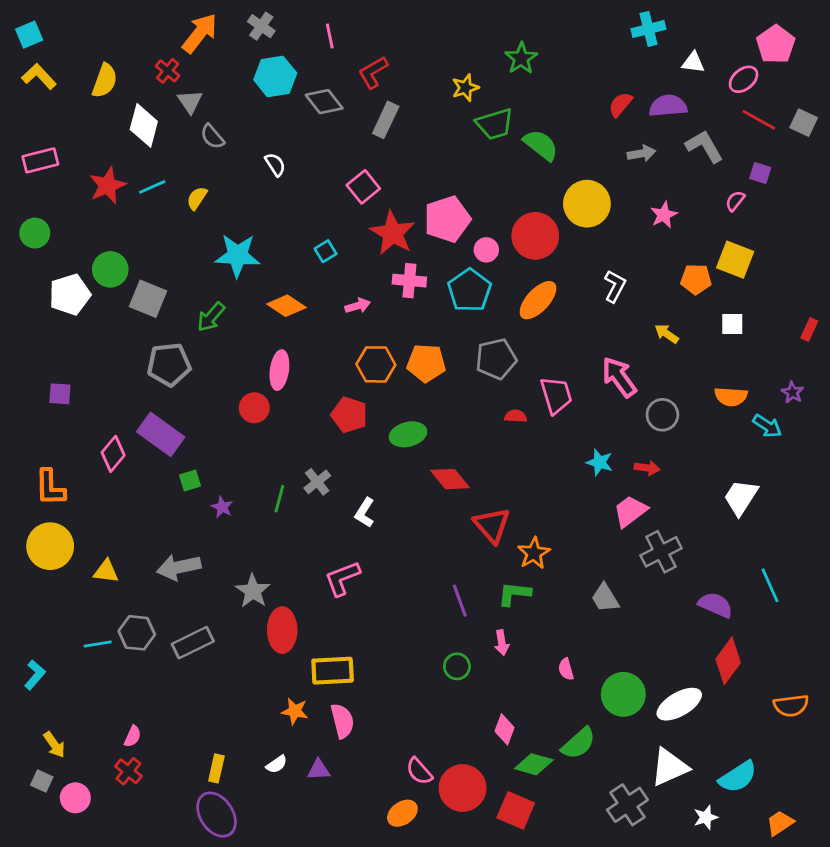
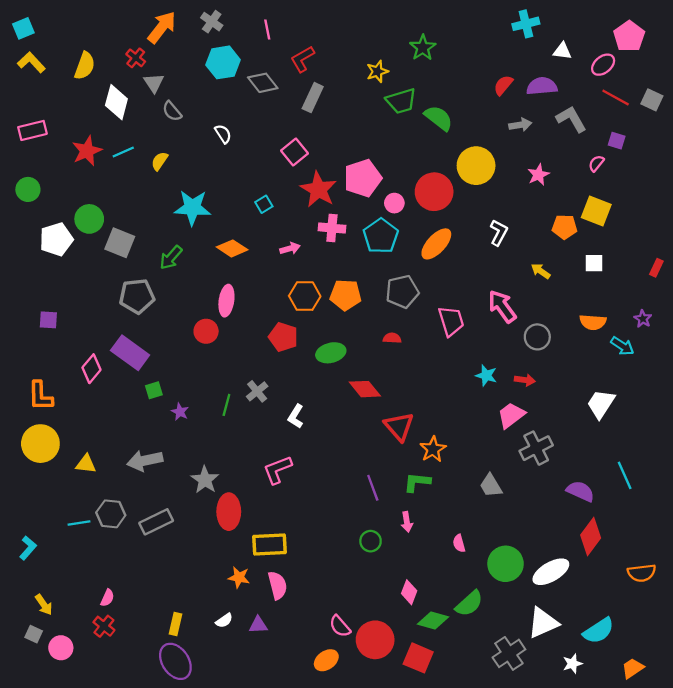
red semicircle: (516, 416) -> (392, 338), moved

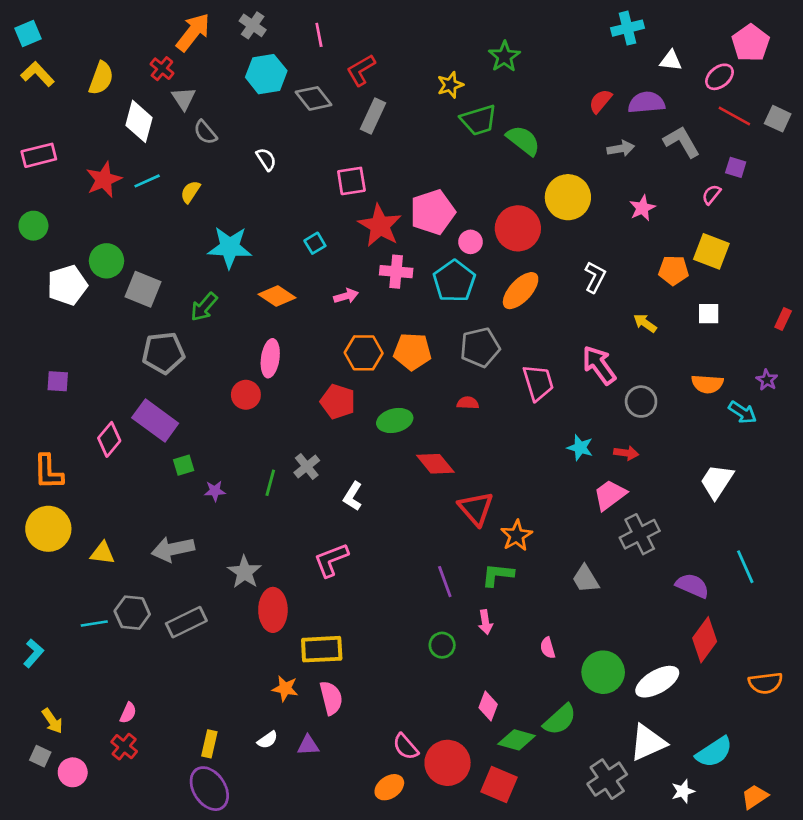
pink square: (295, 152) -> (351, 181), turned 30
purple star: (180, 412) -> (215, 491), turned -30

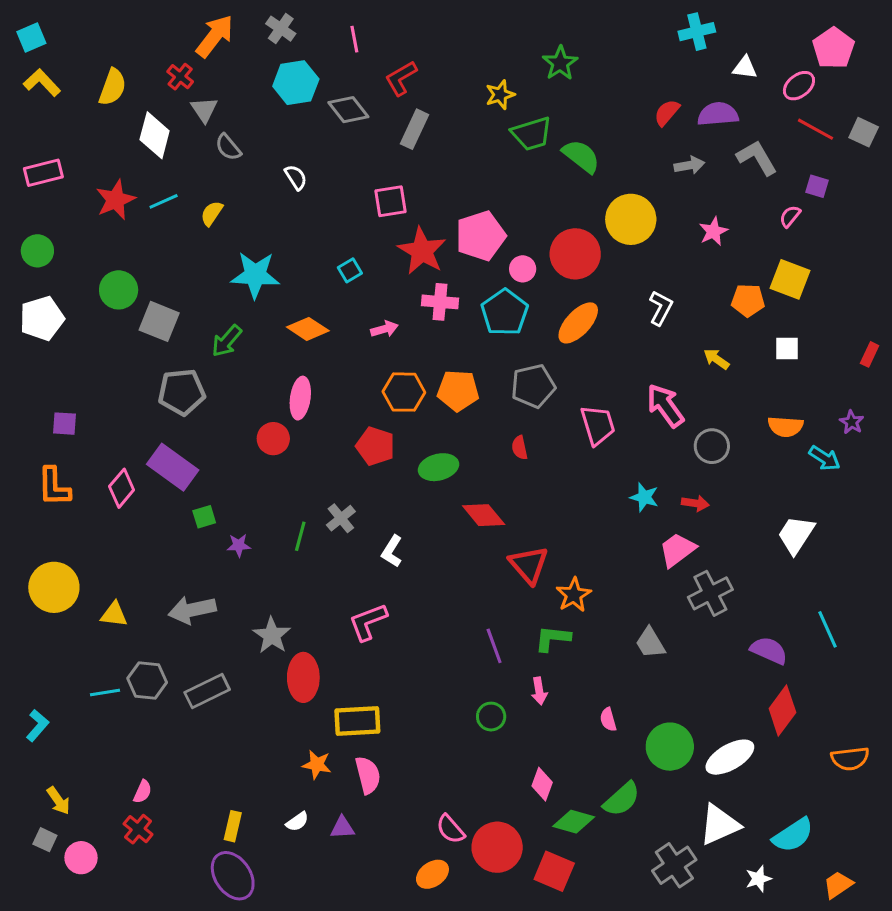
white pentagon: (67, 285) -> (42, 318), moved
red semicircle: (468, 403) -> (520, 448), turned -105
orange L-shape: (48, 472) -> (54, 487), moved

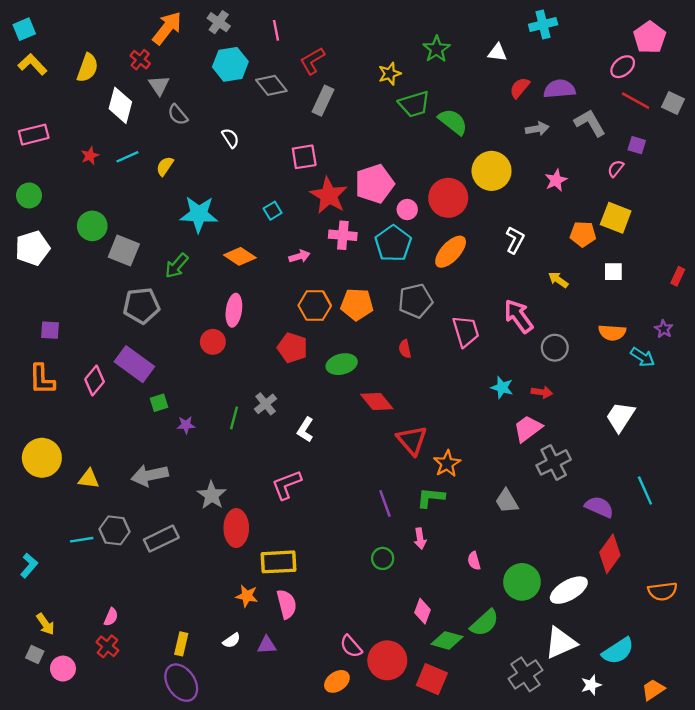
white triangle: (745, 68) -> (497, 53), moved
red star: (116, 200) -> (90, 156), size x0.6

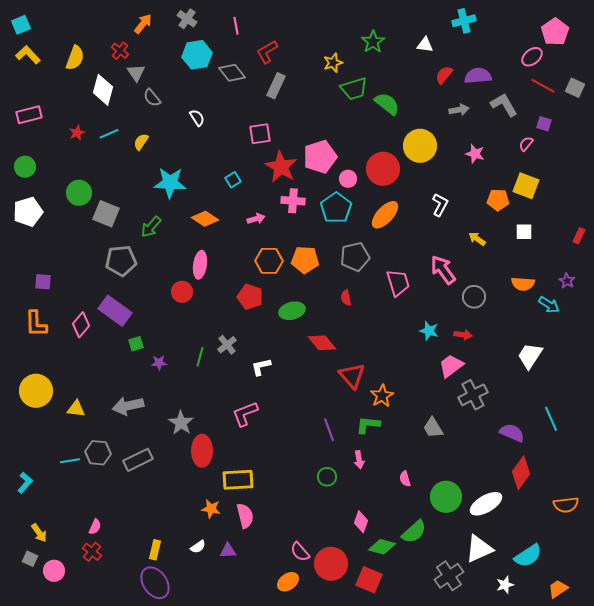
orange arrow: (167, 28) -> (143, 24), size x0.7
pink star: (556, 180) -> (475, 154), turned -30
white L-shape: (305, 430) -> (261, 367), turned 45

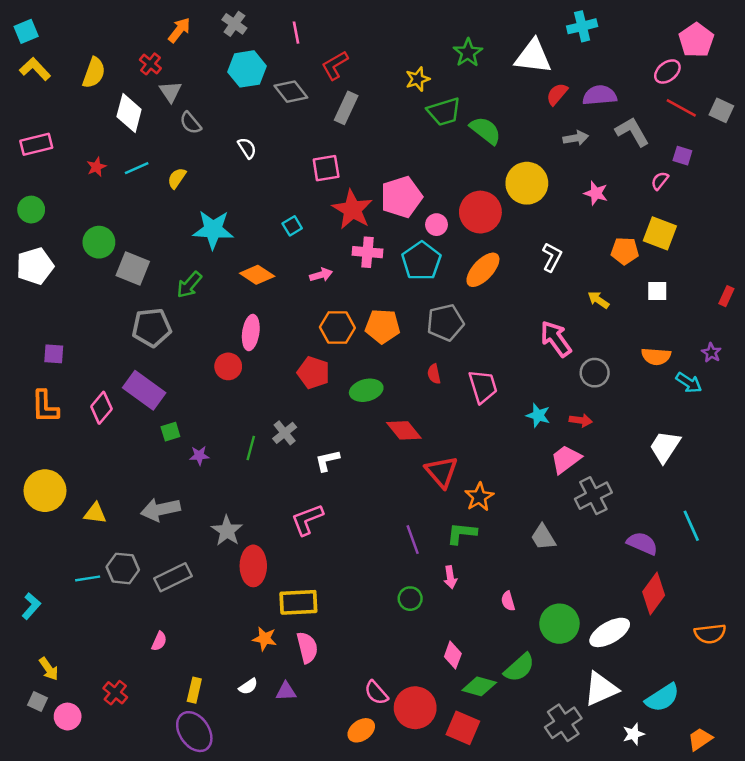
white triangle: (425, 45) -> (533, 56), size x1.8
pink trapezoid: (398, 283) -> (483, 386), moved
pink semicircle: (95, 527) -> (159, 641), moved

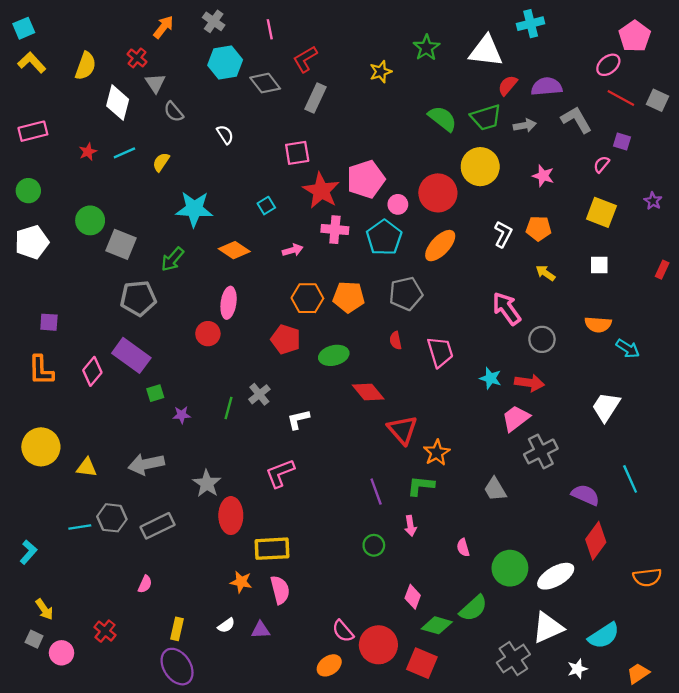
green trapezoid: (444, 112) -> (486, 117), moved
orange pentagon: (625, 251) -> (539, 228), moved
purple star: (711, 353) -> (653, 201), moved
red arrow: (581, 420) -> (529, 383), size x1.4

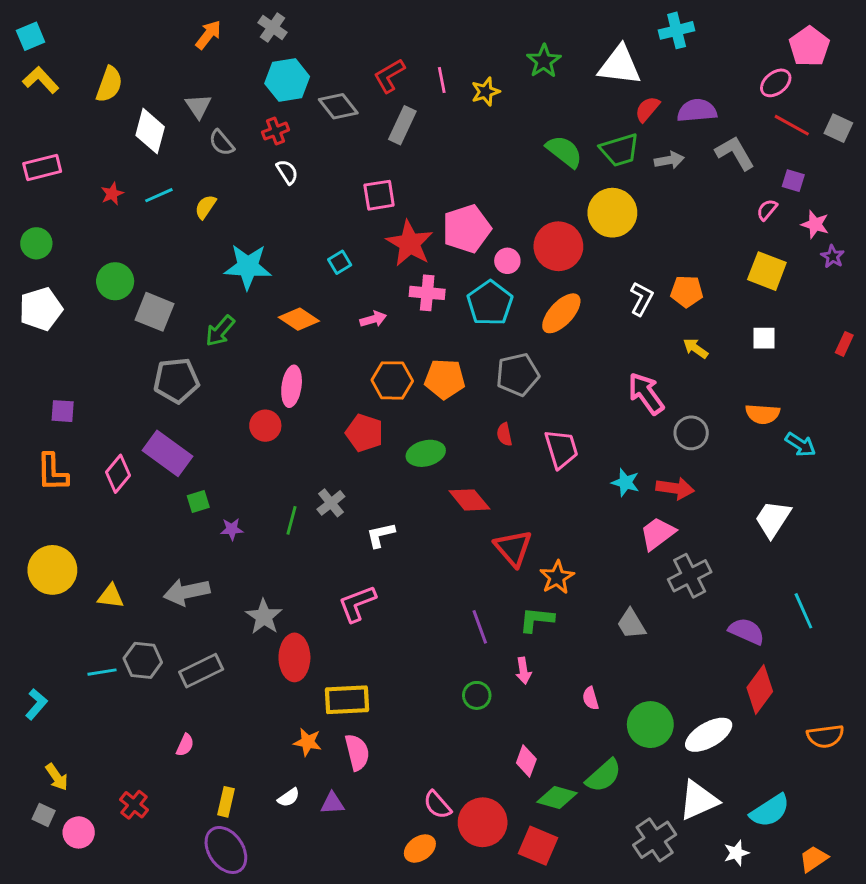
pink line: (270, 29) -> (442, 80), moved
red cross: (137, 58) -> (276, 131), moved, turned 30
pink star: (543, 176) -> (815, 224), moved

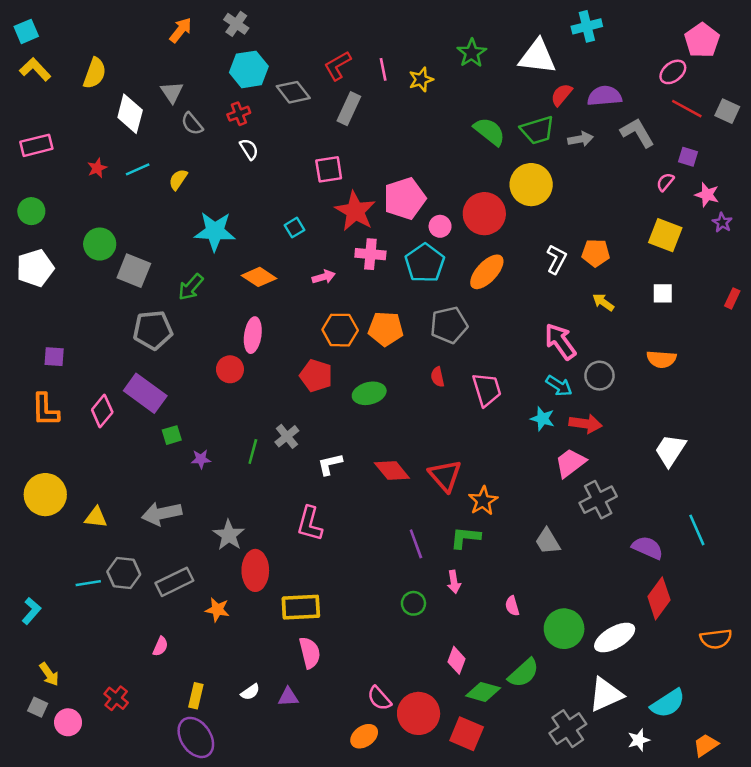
cyan arrow: (800, 445) -> (559, 386), moved
red diamond: (469, 500) -> (392, 471), moved
pink L-shape: (357, 604) -> (310, 524), turned -54
orange star: (308, 742) -> (217, 610), moved

